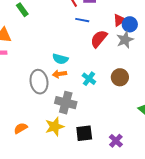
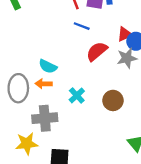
gray cross: (66, 103) -> (45, 118), turned -30

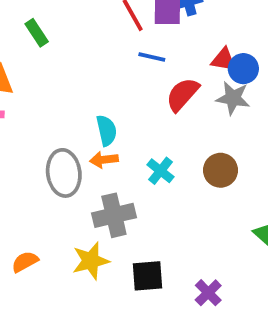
red triangle: (125, 34) -> (224, 60), turned 42
gray star: (127, 58) -> (233, 98), turned 30
cyan semicircle: (48, 66) -> (107, 130), turned -120

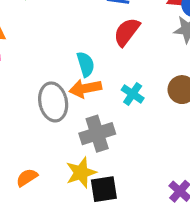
red semicircle: (182, 94) -> (127, 32), moved
orange arrow: (104, 160) -> (85, 88), size x1.4
black square: (147, 276) -> (104, 189), moved

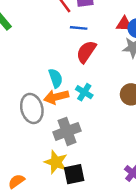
cyan cross: (133, 94) -> (84, 92), moved
yellow star: (81, 173) -> (56, 162), turned -30
orange semicircle: (27, 178) -> (16, 181), moved

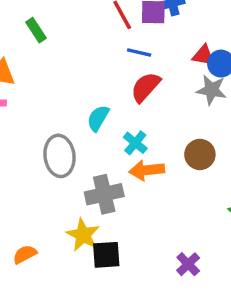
cyan semicircle: (56, 78) -> (98, 118), turned -138
orange arrow: (56, 97) -> (147, 170), moved

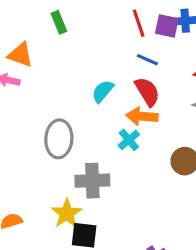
red semicircle: (146, 87) -> (147, 92), turned 96
cyan semicircle: (98, 118) -> (103, 91), moved
orange arrow: (147, 170) -> (142, 116), moved

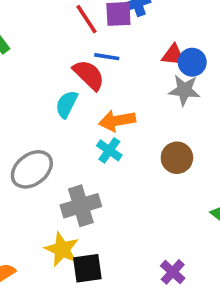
red semicircle: (147, 92) -> (89, 75), moved
gray ellipse: (59, 139) -> (32, 169), turned 63

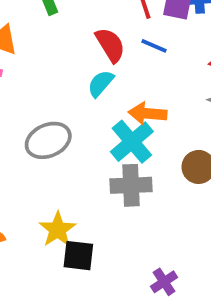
red semicircle: (89, 75) -> (110, 45), moved
cyan cross: (109, 150) -> (132, 142), size x1.6
gray cross: (81, 206) -> (131, 185), moved

